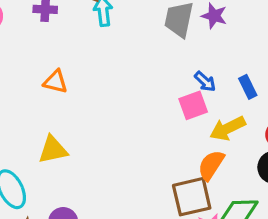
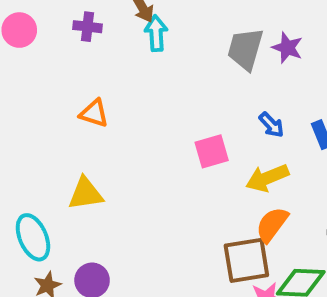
pink square: (193, 105) -> (212, 151), moved
yellow arrow: (228, 128) -> (267, 178), moved

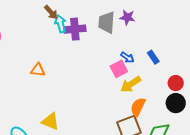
purple cross: (87, 27) -> (75, 29), moved, size x1.5
pink square: (212, 151) -> (119, 69), moved
yellow triangle: (86, 194) -> (50, 121), moved, turned 42

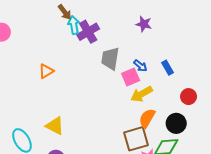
gray trapezoid: (107, 22) -> (110, 59), moved
purple cross: (75, 29) -> (88, 32), turned -30
orange triangle: (38, 70) -> (46, 71), turned -42
black circle: (176, 103) -> (176, 123), moved

